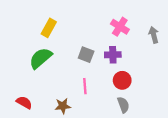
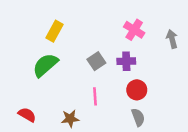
gray square: (86, 55) -> (96, 61), turned 35

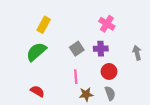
gray arrow: (172, 39) -> (137, 53), moved
red semicircle: (27, 115) -> (37, 91), moved
brown star: (70, 119) -> (86, 94), moved

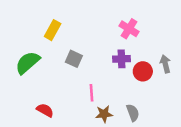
gray square: (77, 49) -> (74, 59), moved, turned -32
green semicircle: (36, 52) -> (28, 63), moved
red circle: (109, 71) -> (143, 71), moved

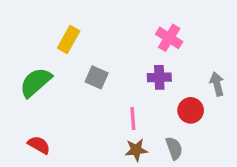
red circle: (143, 71) -> (191, 110), moved
pink line: (91, 93) -> (133, 119), moved
red semicircle: (45, 110) -> (39, 145), moved

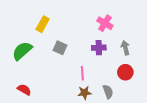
gray arrow: (217, 84) -> (125, 48), moved
red circle: (191, 110) -> (125, 72), moved

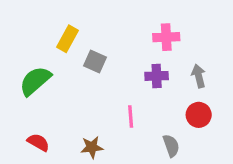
pink cross: (105, 23) -> (166, 37), turned -35
gray square: (60, 48) -> (95, 61), moved
brown star: (84, 93) -> (92, 147), moved

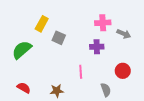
gray arrow: (199, 76) -> (124, 34), moved, turned 128

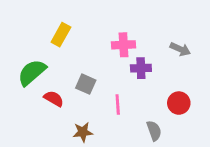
pink cross: (103, 23) -> (124, 45), moved
gray square: (59, 38) -> (86, 84), moved
red semicircle: (24, 88) -> (54, 99), moved

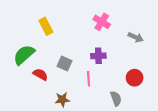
yellow rectangle: (61, 35) -> (46, 26), turned -56
pink cross: (124, 45) -> (102, 22), moved, turned 35
purple cross: (141, 68) -> (98, 56), moved

